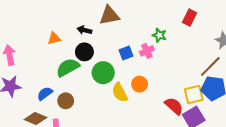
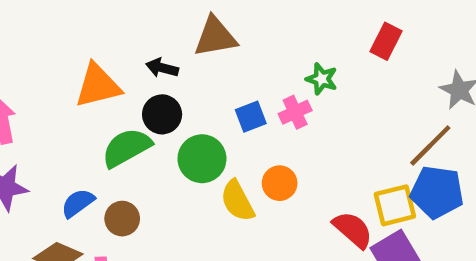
orange triangle: (54, 38) -> (98, 86), size x1.6

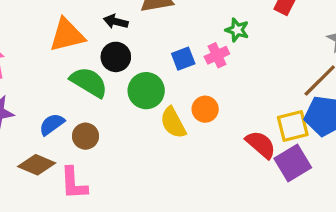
green semicircle: (127, 148) -> (89, 82), turned 60

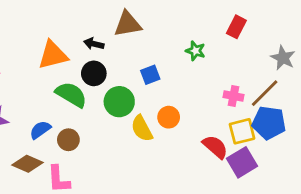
pink cross: (217, 55) -> (234, 96), moved, turned 36

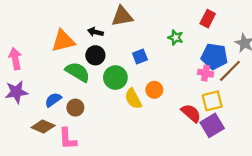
blue pentagon: (269, 123) -> (214, 56), moved

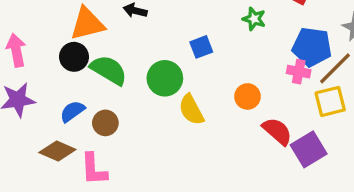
black circle: (95, 55) -> (74, 57), moved
orange circle: (154, 90) -> (247, 96), moved
yellow square: (212, 101) -> (330, 101), moved

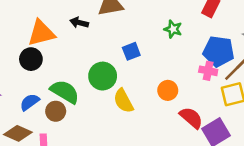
green semicircle: (109, 70) -> (65, 92), moved

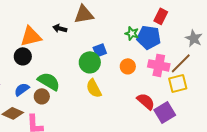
blue pentagon: (219, 51) -> (149, 37), moved
pink cross: (208, 71) -> (159, 65), size x1.5
green circle: (103, 76) -> (90, 62), moved
orange circle: (168, 90) -> (128, 66), moved

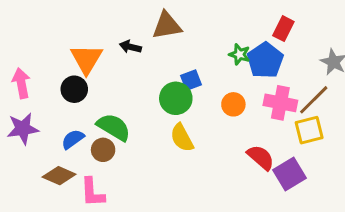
orange triangle: (31, 36) -> (86, 59), turned -45
blue pentagon: (149, 37) -> (265, 60), turned 30

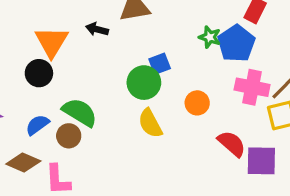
orange circle: (233, 104) -> (197, 103), moved
purple square: (289, 174) -> (261, 161), turned 32

